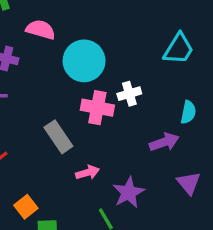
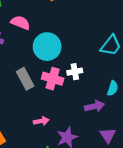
gray rectangle: (58, 137) -> (25, 79), moved

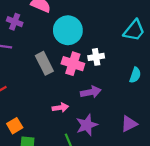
purple arrow: (94, 106) -> (91, 92), moved
purple triangle: (108, 135) -> (129, 124), turned 35

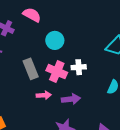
cyan circle: (68, 30) -> (55, 40), size x0.7
pink arrow: (60, 108) -> (44, 95), moved

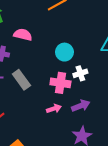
cyan circle: (55, 40) -> (64, 52), moved
gray rectangle: (31, 69) -> (21, 80), moved

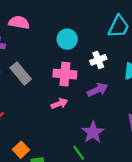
white cross: (80, 73) -> (98, 60), moved
purple arrow: (81, 106) -> (97, 90), moved

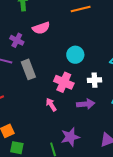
pink semicircle: (19, 22) -> (41, 28), turned 132
pink arrow: (59, 104) -> (51, 105), turned -120

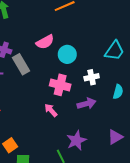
pink semicircle: (41, 28) -> (45, 42), moved
gray rectangle: (28, 69) -> (21, 64), moved

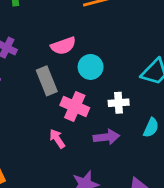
gray rectangle: (21, 64) -> (47, 81), moved

